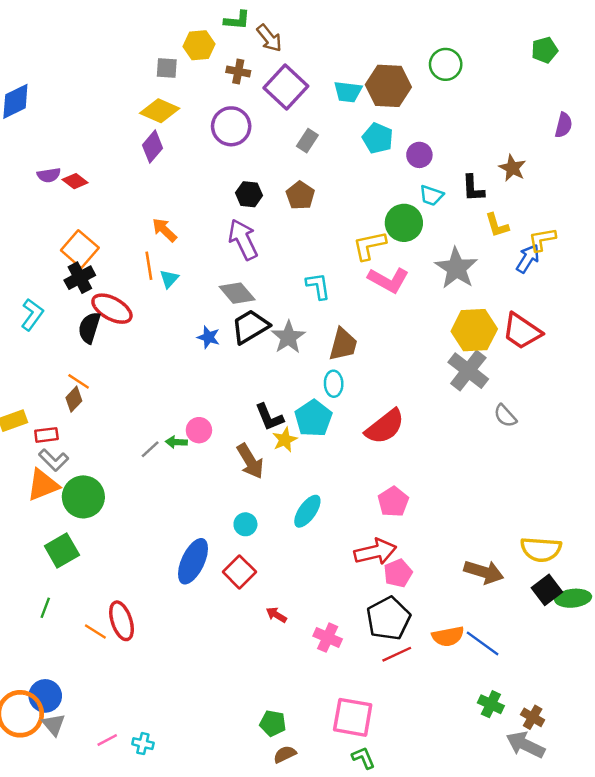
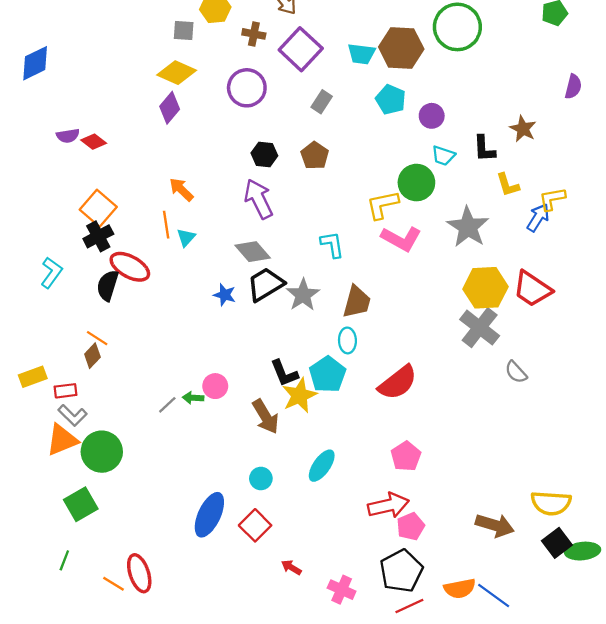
green circle: (446, 64) -> (457, 27), size x1.5
yellow star: (285, 440) -> (299, 395), size x1.4

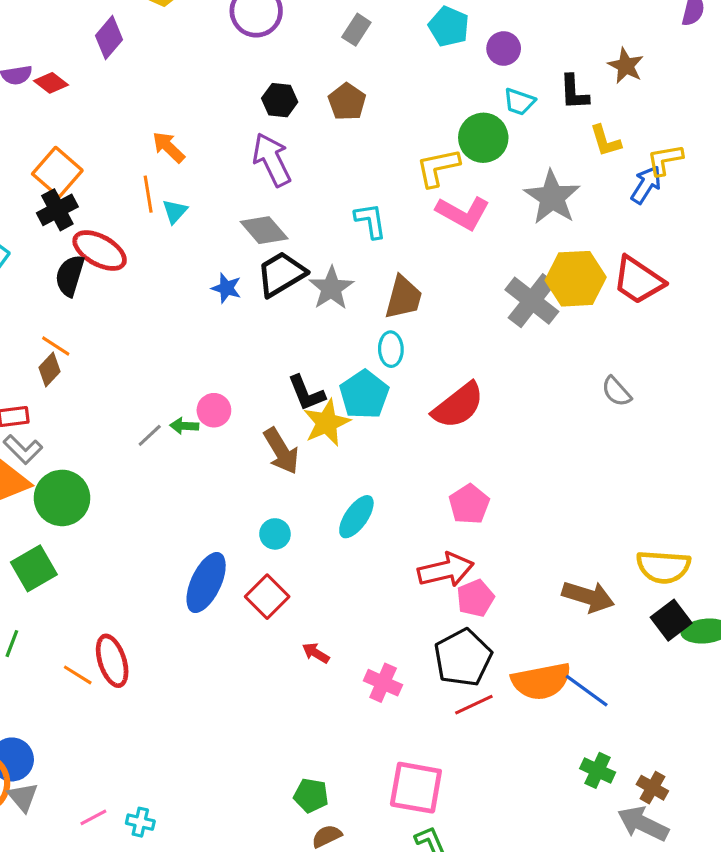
purple diamond: (170, 108) -> (109, 38), moved
gray cross: (480, 328) -> (532, 301), moved
orange semicircle: (460, 588) -> (541, 681), size x1.4

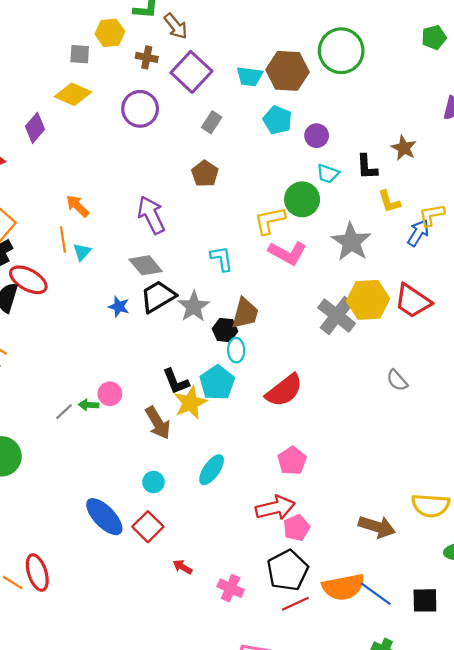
black hexagon: (280, 100) -> (225, 330), moved
blue ellipse: (206, 582) -> (104, 517), turned -69
black square: (671, 620) -> (425, 600), moved, turned 36

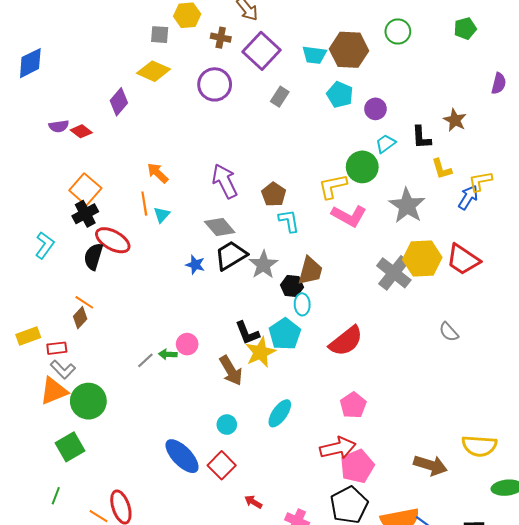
green pentagon: (434, 37) -> (465, 28), moved
green circle: (341, 51) -> (398, 32), size x0.6
brown pentagon: (205, 174) -> (274, 194), moved
cyan trapezoid: (328, 174) -> (386, 144), turned 125
pink pentagon: (296, 528) -> (357, 466), size x1.4

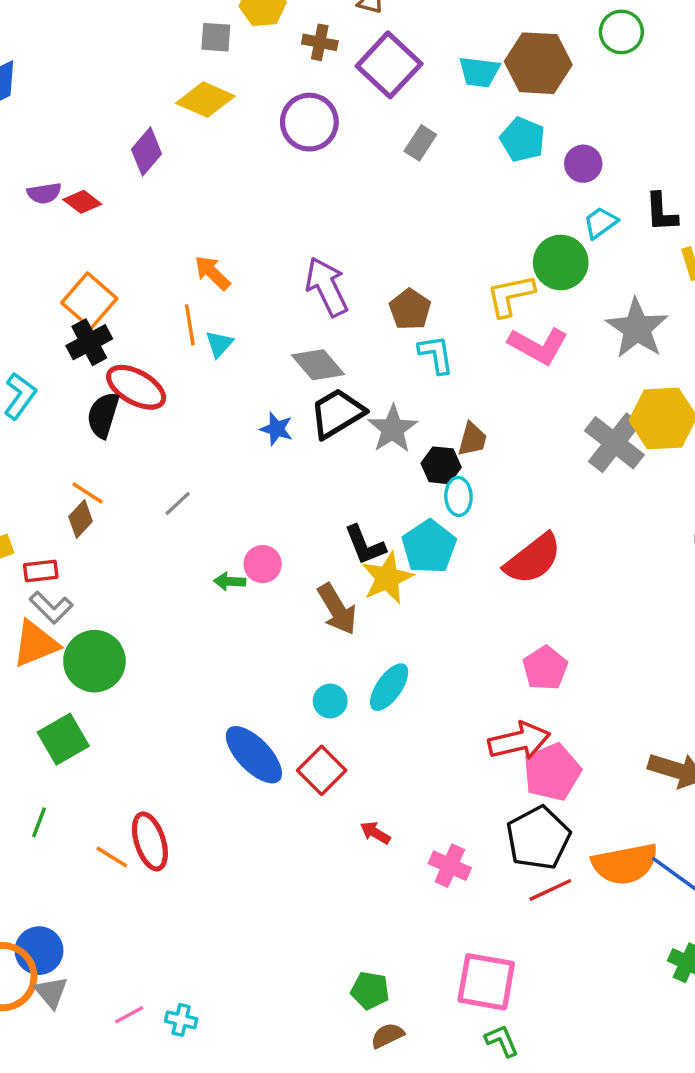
brown trapezoid: (310, 271) -> (472, 439), size x0.7
gray line: (145, 360) -> (178, 503), moved
cyan ellipse: (280, 413) -> (389, 687), moved

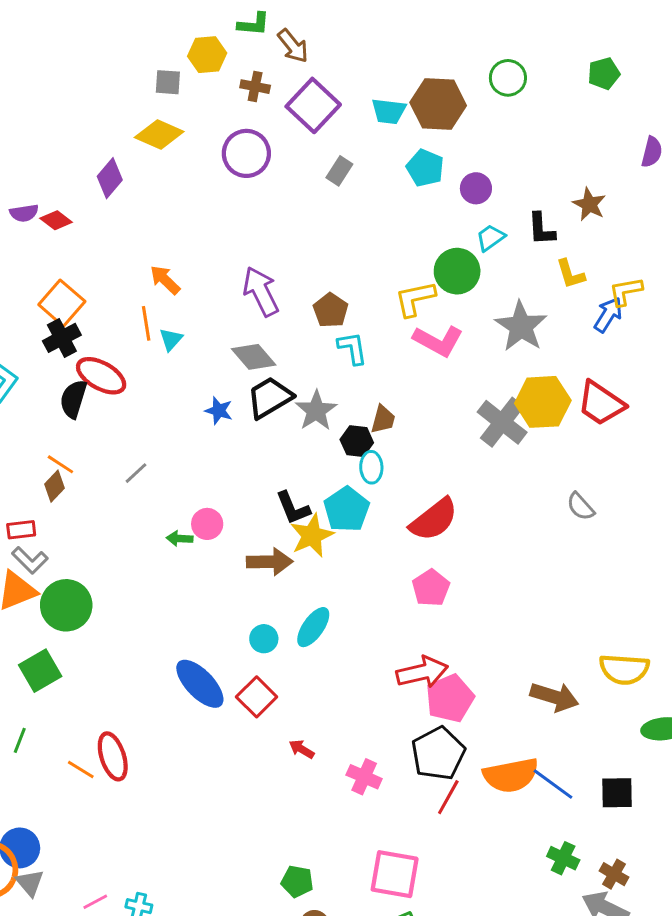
brown arrow: (337, 609) -> (270, 562), turned -60
pink pentagon: (545, 668) -> (431, 588), moved
red line: (550, 890) -> (448, 797), turned -36

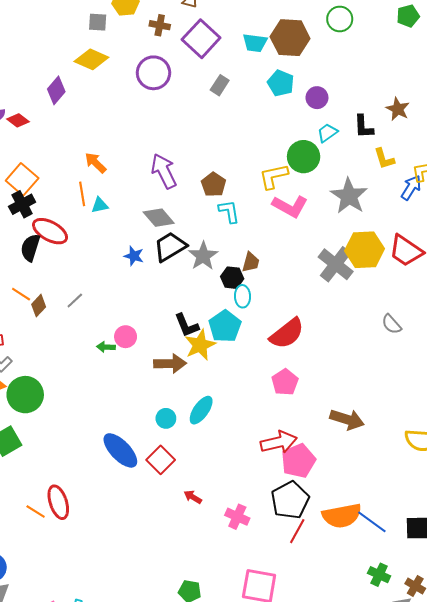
cyan triangle: (171, 339) -> (100, 205), turned 36
brown diamond: (55, 486) -> (39, 306), moved
brown arrow: (554, 697) -> (347, 419), moved

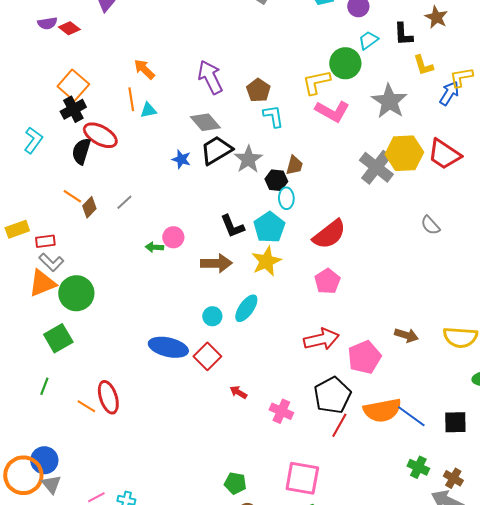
yellow star: (200, 345) -> (266, 261), moved
brown arrow: (347, 419) -> (406, 335), moved, size x0.7
blue ellipse: (120, 450) -> (168, 347), turned -33
pink pentagon: (298, 461) -> (364, 357), moved

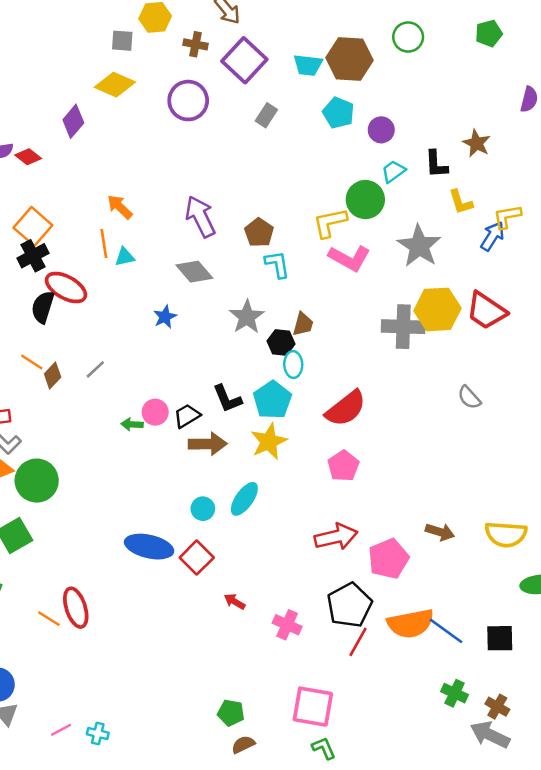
black trapezoid: (216, 150) -> (187, 416), moved, size x0.7
blue star: (181, 159) -> (165, 317), turned 30
gray cross: (376, 167) -> (403, 327), turned -36

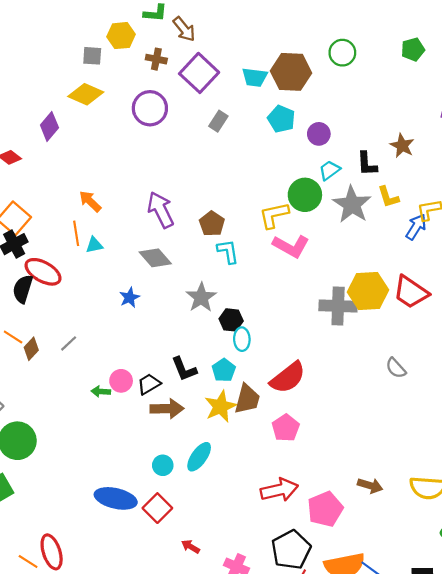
gray star: (419, 246) -> (352, 204), moved
brown trapezoid: (303, 324) -> (247, 399), moved, size x1.4
cyan pentagon: (272, 400) -> (224, 370), size x0.7

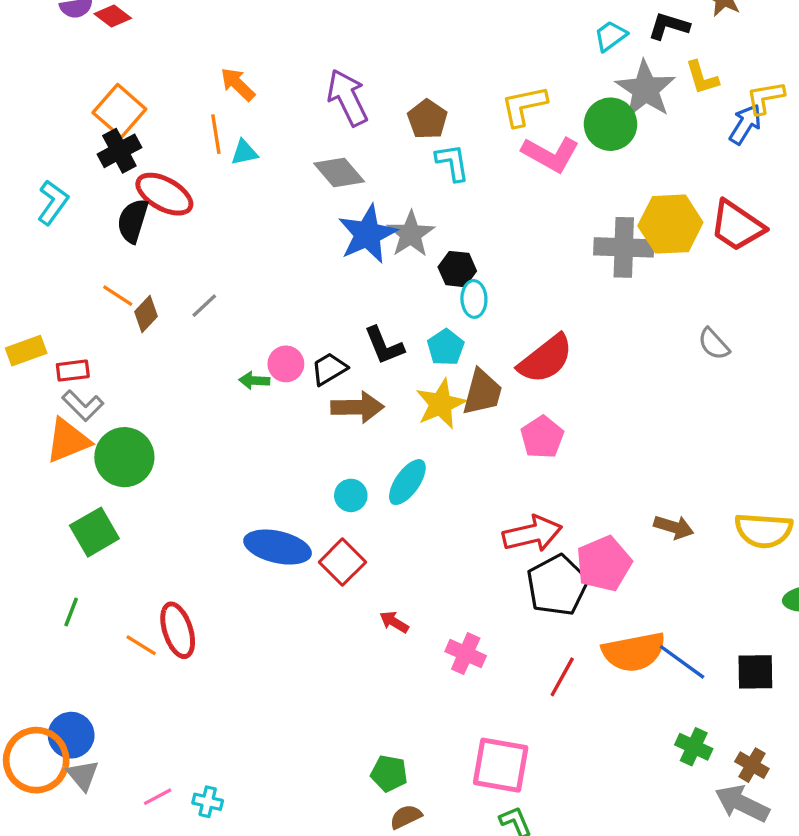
black L-shape: (367, 164) -> (669, 26), turned 110
green circle: (305, 195) -> (610, 124), moved
blue star: (130, 297) -> (367, 234), moved, size x1.8
black pentagon: (291, 550) -> (557, 585), moved

